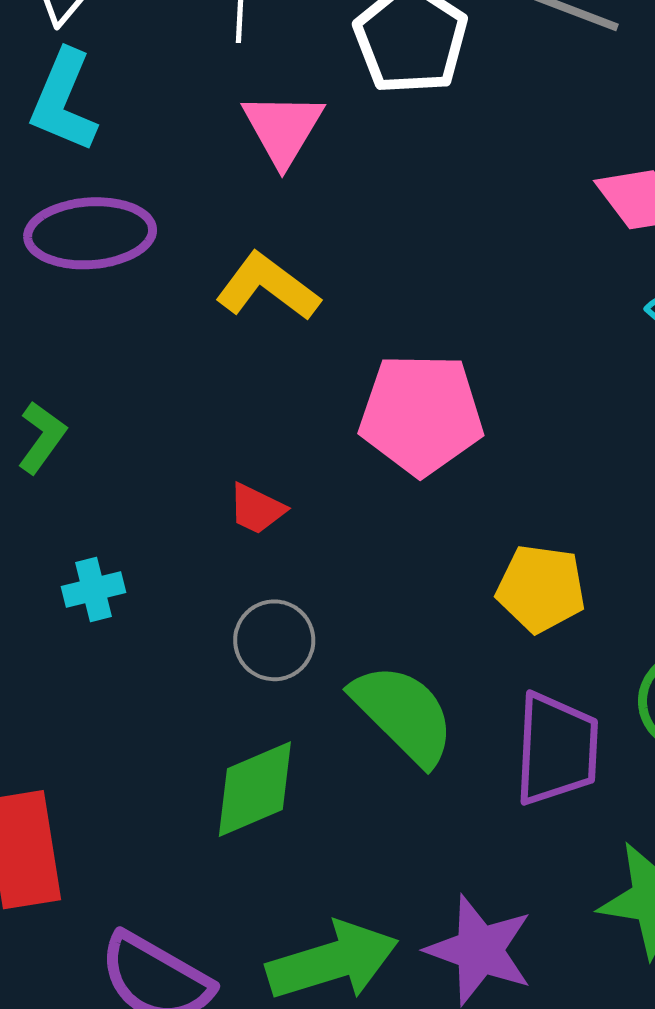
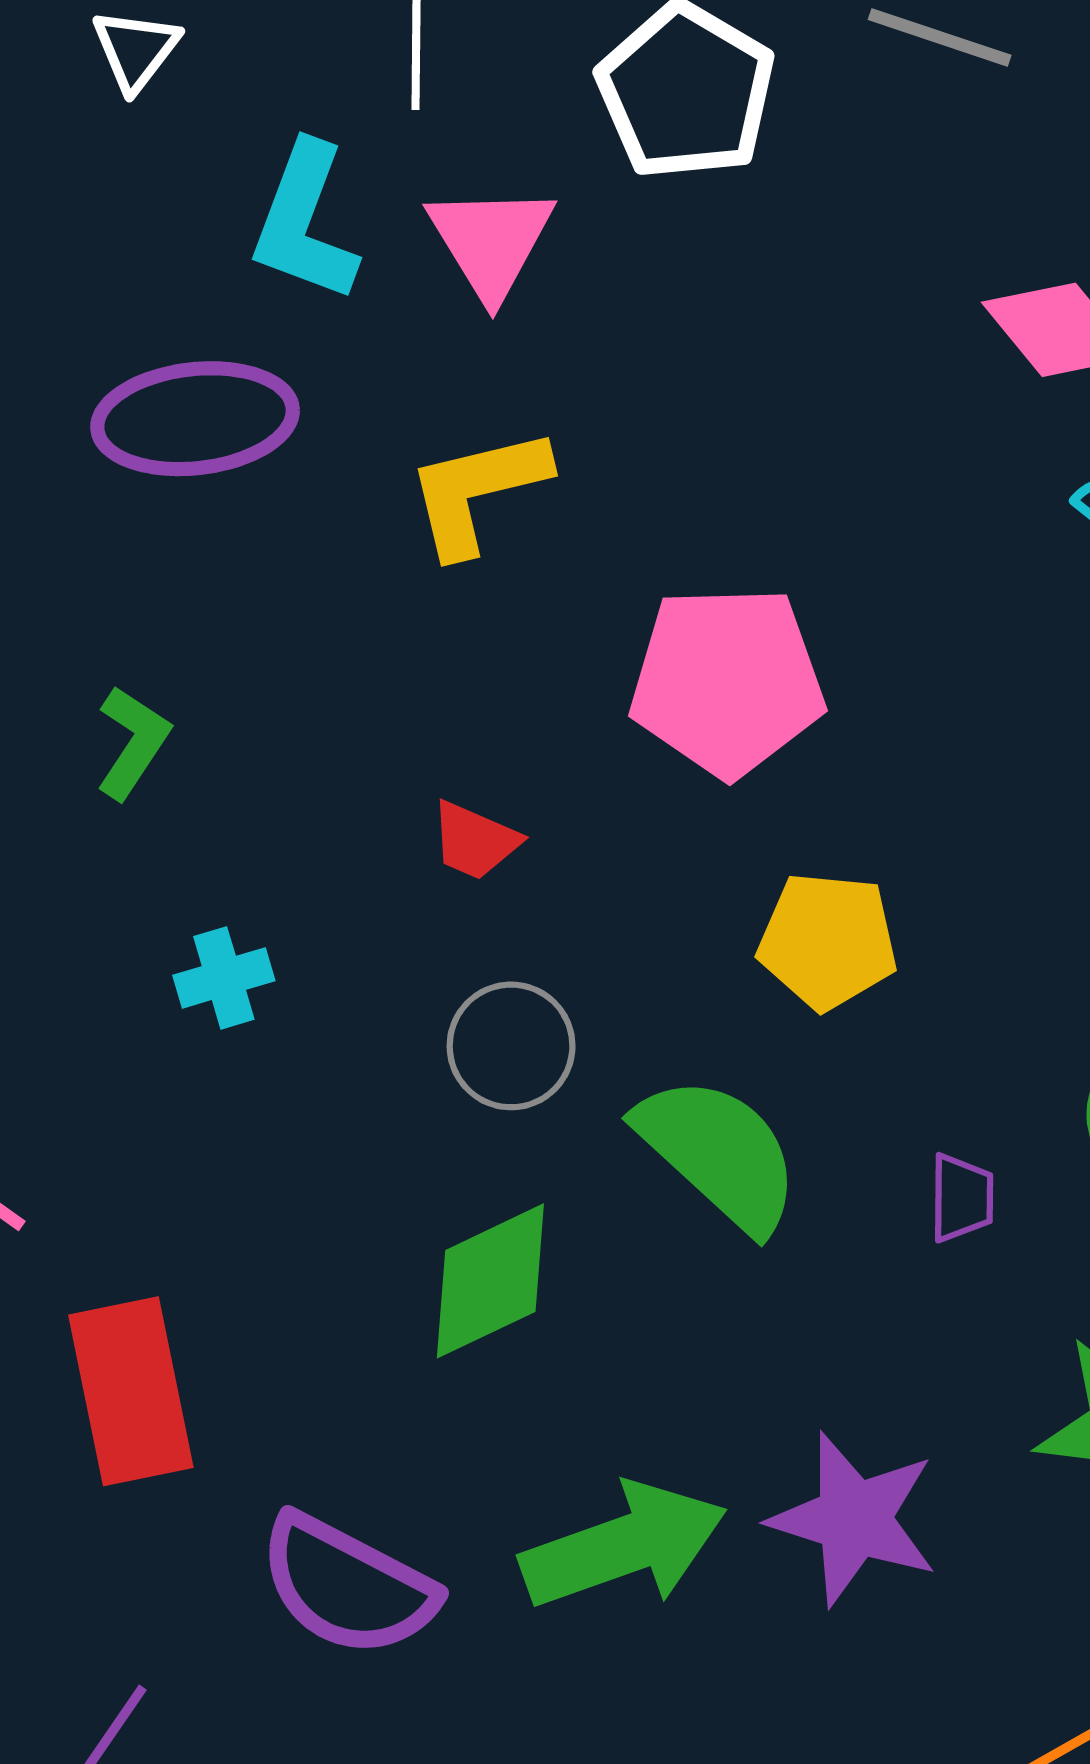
cyan L-shape: (64, 101) -> (305, 222), moved
yellow L-shape: (268, 287) -> (477, 491), turned -48
yellow pentagon: (541, 588) -> (828, 941), moved
purple trapezoid: (557, 749) -> (962, 1198), size x0.5

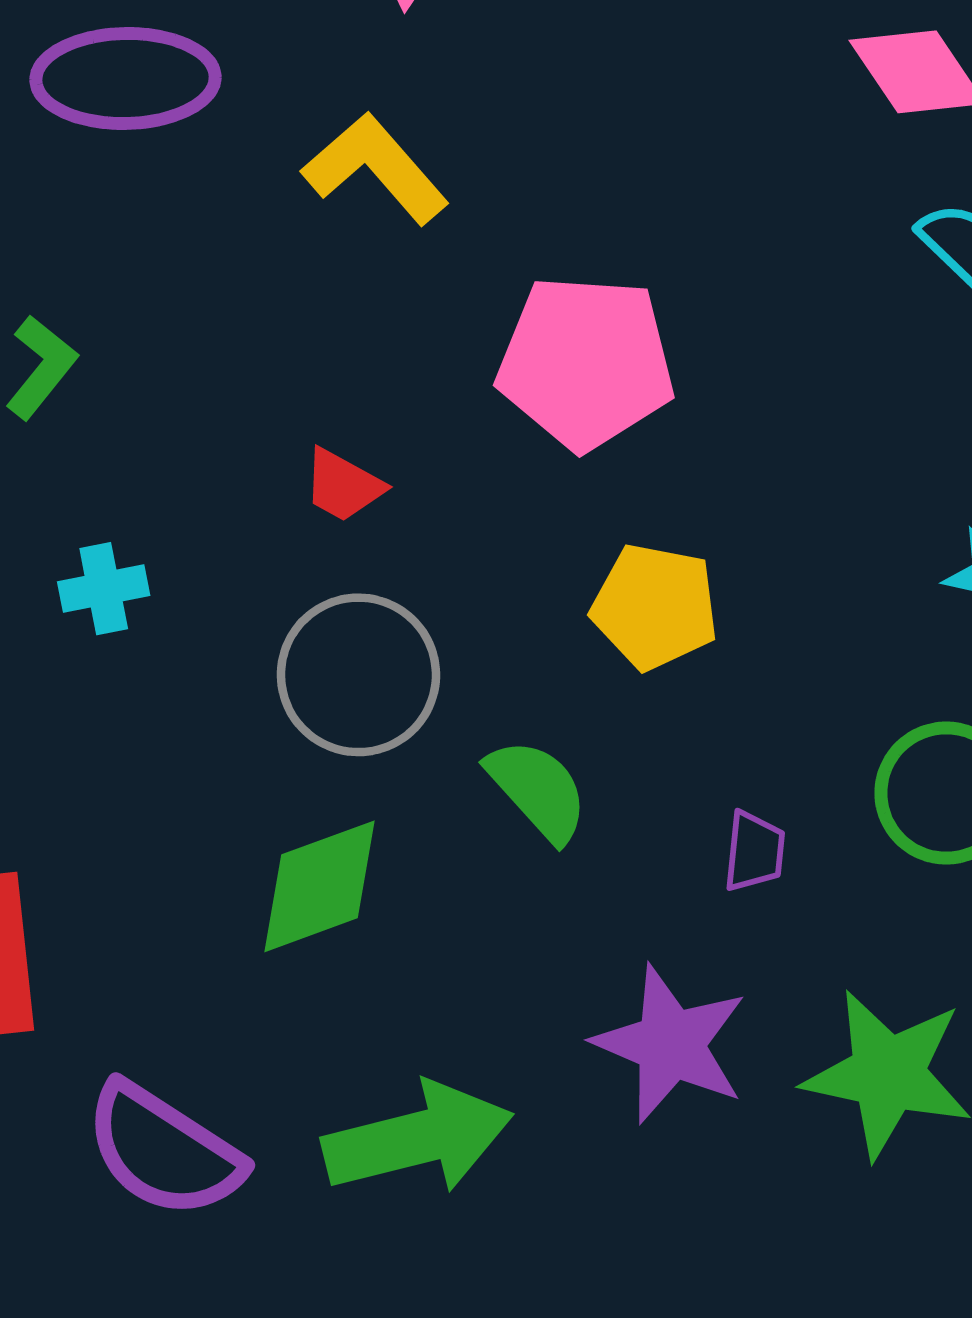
yellow L-shape: (477, 491) -> (375, 168), turned 57
gray circle: (511, 1046) -> (358, 675), size x1.4
green semicircle: (719, 1153) -> (538, 790), size x0.7
purple star: (854, 1519) -> (670, 1044), moved

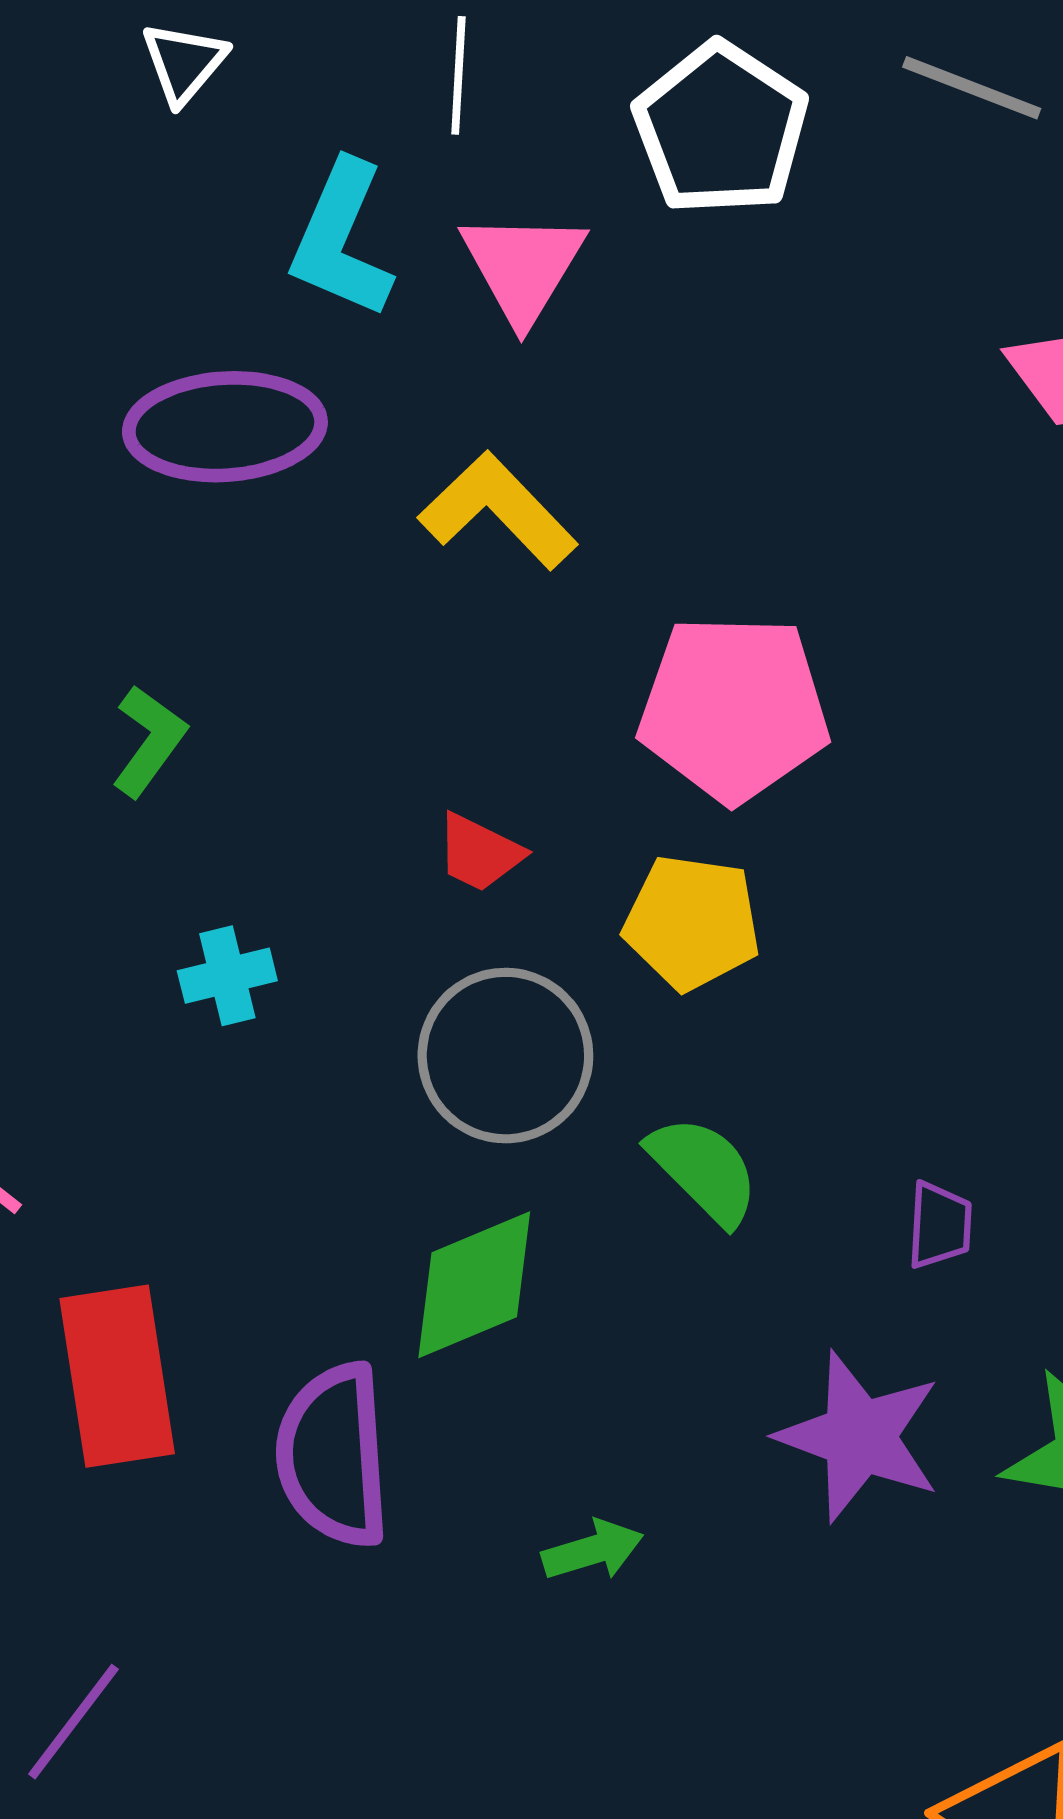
yellow pentagon: (655, 607) -> (692, 922), moved
green arrow: (418, 1138) -> (593, 1550), size x0.5
purple semicircle: (164, 1151) -> (333, 1455), moved, turned 56

